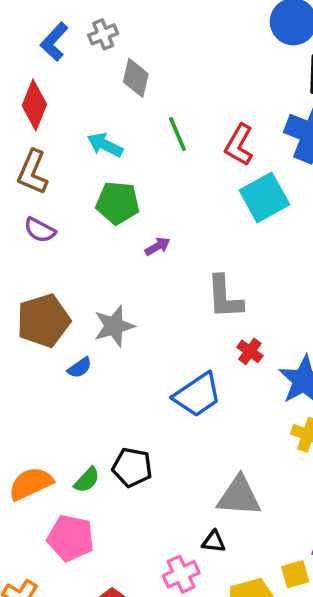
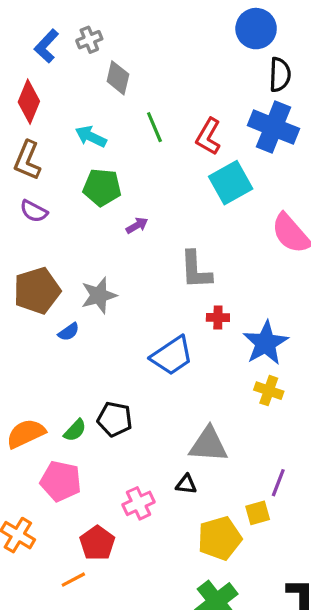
red cross: (250, 351) -> (218, 318), turned -35
pink cross: (181, 574) -> (139, 503), moved

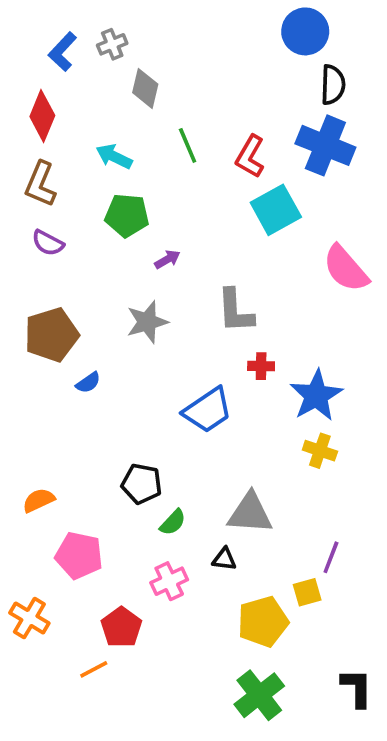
gray star: (99, 295) -> (147, 322), moved
green semicircle: (75, 430) -> (173, 522), moved
orange semicircle: (26, 433) -> (39, 500), size x0.7

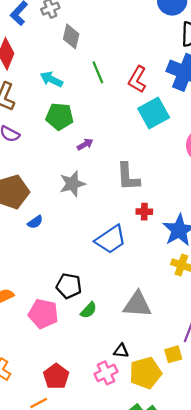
pink pentagon: (79, 555) -> (43, 314), moved
black triangle: (224, 559) -> (121, 351), moved
pink cross: (169, 581) -> (106, 373), moved

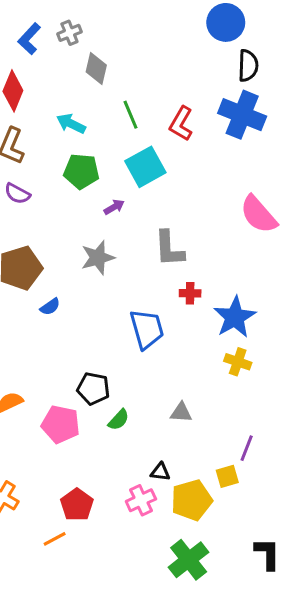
cyan square: (154, 113) -> (145, 167), moved
blue trapezoid: (111, 239) -> (147, 329), turned -72
gray triangle: (137, 304) -> (181, 412), size x0.6

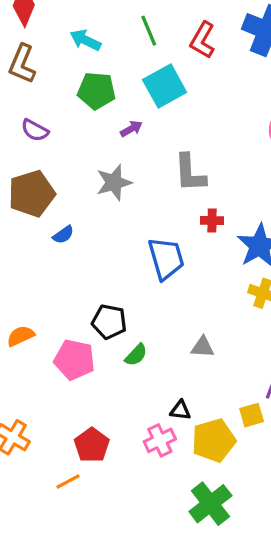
purple semicircle: (17, 194) -> (35, 130), moved

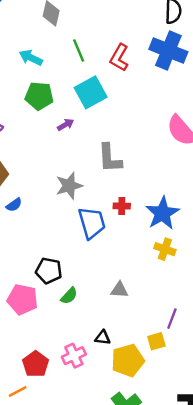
gray star: (114, 182) -> (69, 186), moved
red cross: (212, 220) -> (122, 206), moved
pink cross: (160, 440) -> (74, 356), moved

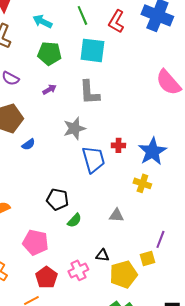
cyan square: (91, 92) -> (92, 50), turned 36
purple arrow: (65, 125) -> (49, 89), moved
gray L-shape: (110, 158) -> (89, 92), moved
yellow cross: (165, 249) -> (142, 183), moved
pink pentagon: (22, 299) -> (35, 242), moved

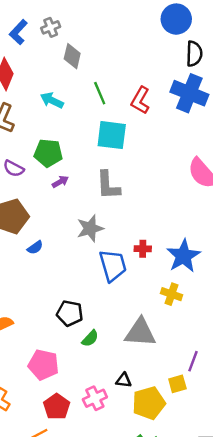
green pentagon: (49, 53) -> (48, 153), moved
gray triangle: (116, 215) -> (140, 332), size x1.8

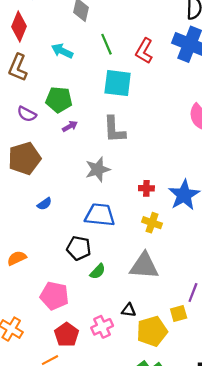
blue semicircle: (35, 248) -> (44, 204), moved
blue trapezoid: (113, 265) -> (100, 215), moved, turned -68
yellow cross: (171, 294) -> (152, 223), moved

